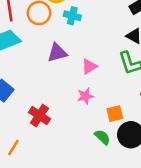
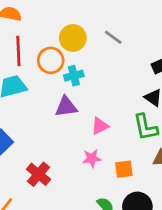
cyan cross: (72, 16) -> (74, 76), moved, turned -35
orange square: (115, 114) -> (124, 169), moved

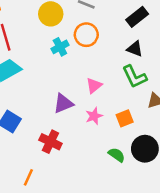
orange circle: (51, 60) -> (86, 35), moved
purple triangle: (66, 107) -> (63, 103), moved

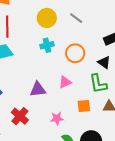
orange circle: (86, 35) -> (75, 53), moved
pink star: (94, 116) -> (57, 118), moved
orange square: (125, 118) -> (84, 106), moved

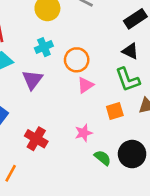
cyan cross: (47, 45) -> (44, 47), moved
orange circle: (75, 53) -> (77, 60), moved
purple triangle: (38, 89) -> (32, 80), moved, turned -36

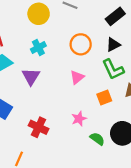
black triangle: (130, 51) -> (113, 45), turned -48
orange circle: (77, 60) -> (81, 44), moved

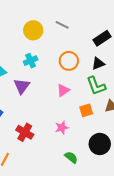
green semicircle: (97, 139) -> (71, 157), moved

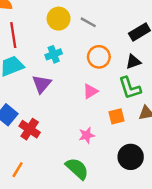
gray line: (62, 25) -> (88, 22), moved
red cross: (25, 132) -> (30, 129), moved
green semicircle: (71, 157) -> (77, 169), moved, size x1.5

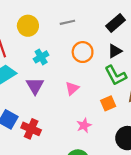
yellow circle: (59, 19) -> (28, 26), moved
gray line: (88, 22) -> (67, 22), turned -32
pink triangle: (90, 91) -> (72, 88), moved

